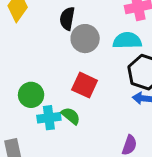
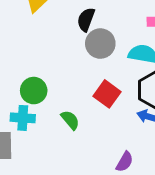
red square: (85, 85) -> (107, 94), moved
cyan cross: (49, 118) -> (23, 118), moved

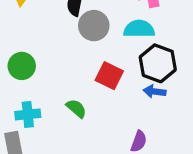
green circle: (34, 91) -> (22, 66), moved

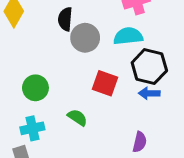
green circle: (22, 66) -> (35, 88), moved

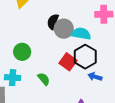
black semicircle: (65, 19) -> (53, 22), moved
cyan semicircle: (128, 36) -> (81, 34), moved
black hexagon: (149, 67) -> (85, 57), moved

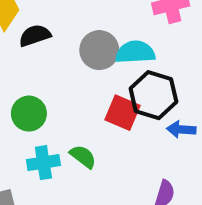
black semicircle: (53, 22) -> (35, 36), moved, turned 63
cyan cross: (13, 78) -> (43, 163), moved

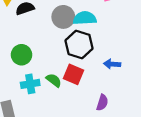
black hexagon: (153, 95) -> (79, 45), moved
red square: (122, 113) -> (74, 74), moved

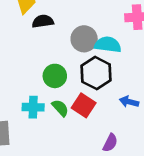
green circle: (22, 55) -> (55, 76), moved

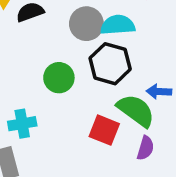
red square: (84, 105) -> (104, 130), moved
cyan cross: (33, 107) -> (22, 124), moved
green semicircle: (60, 108) -> (136, 110), moved, size x1.6

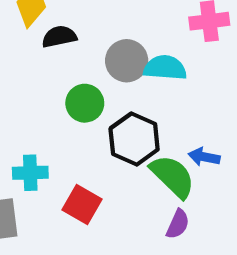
black hexagon: (110, 64) -> (134, 139), moved
green circle: (59, 78) -> (85, 103), moved
red square: (104, 130) -> (82, 204), moved

